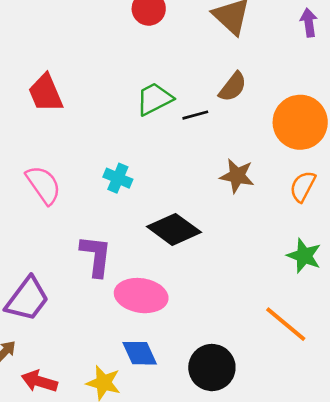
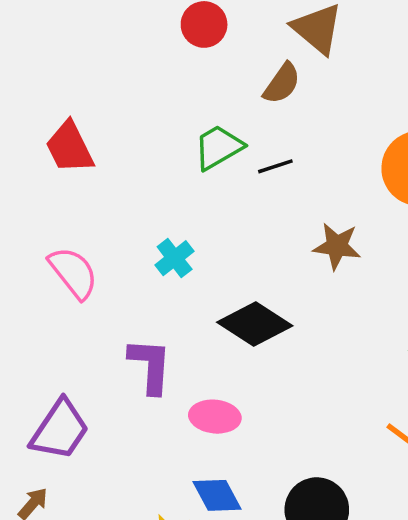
brown semicircle: (233, 87) -> (282, 83), moved
cyan cross: (118, 178) -> (175, 258), turned 32
pink ellipse: (141, 296) -> (215, 417), size x0.7

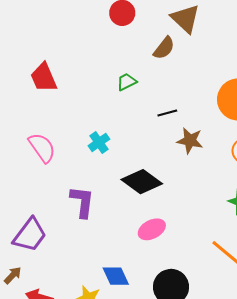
green trapezoid: (218, 147) -> (127, 82), size x0.7
black line: (275, 166) -> (167, 113), moved
pink ellipse: (215, 417) -> (152, 229), moved, turned -36

